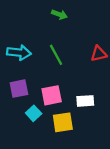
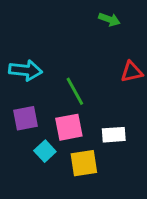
green arrow: (59, 14) -> (109, 19), moved
green line: (56, 55) -> (75, 91), moved

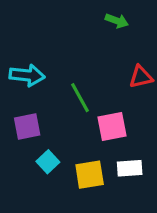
pink square: (69, 127) -> (112, 127), moved
white rectangle: (114, 135) -> (130, 168), moved

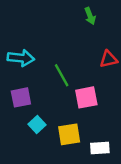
green arrow: (117, 21) -> (90, 16), turned 49
white rectangle: (130, 168) -> (100, 148), moved

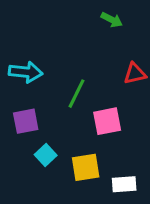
green arrow: (90, 16) -> (112, 20), turned -42
green line: (62, 75) -> (76, 94), turned 55

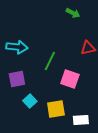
pink square: (107, 121) -> (70, 79), turned 30

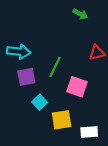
purple square: (17, 79) -> (26, 77), moved
cyan square: (30, 101) -> (40, 102), moved

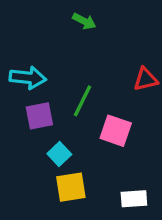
green arrow: (80, 14) -> (84, 21), moved
yellow square: (62, 120) -> (71, 187), moved

